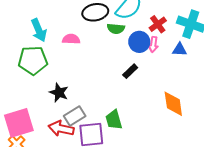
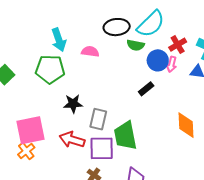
black star: (59, 93) -> (73, 104), turned -30
gray rectangle: (75, 116) -> (98, 119), moved, turned -50
green trapezoid: (114, 120) -> (125, 136), size x1.4

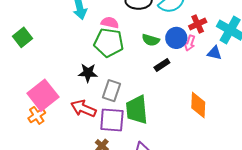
green semicircle: (136, 45) -> (151, 40), moved
green pentagon: (50, 69) -> (109, 43), moved
pink square: (30, 130) -> (43, 95), turned -32

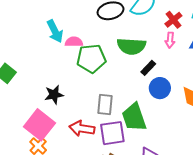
pink semicircle: (110, 23) -> (74, 42), moved
blue circle: (176, 38) -> (160, 88), moved
green semicircle: (151, 40) -> (131, 46), size x1.6
black star: (88, 73) -> (54, 95), moved

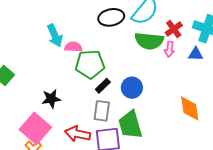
green semicircle: (131, 46) -> (149, 41), moved
black rectangle: (148, 68) -> (103, 86), moved
blue circle: (160, 88) -> (132, 88), moved

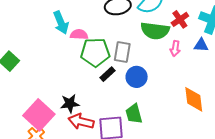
pink arrow: (169, 49) -> (175, 48), moved
black star: (51, 99) -> (70, 104), moved
gray rectangle: (102, 111) -> (122, 52), moved
green trapezoid: (130, 125) -> (134, 114), size x0.7

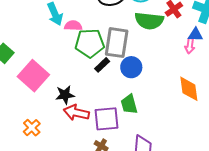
pink arrow: (175, 48) -> (190, 46), moved
gray rectangle: (122, 52) -> (117, 43), size x1.4
pink square: (39, 115) -> (33, 76), moved

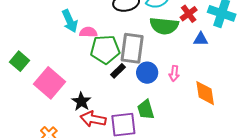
blue triangle: (195, 35) -> (201, 39), moved
pink arrow: (190, 46) -> (174, 73), moved
black star: (65, 95) -> (81, 102), turned -30

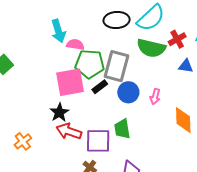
pink square: (50, 83) -> (70, 82), moved, turned 32

